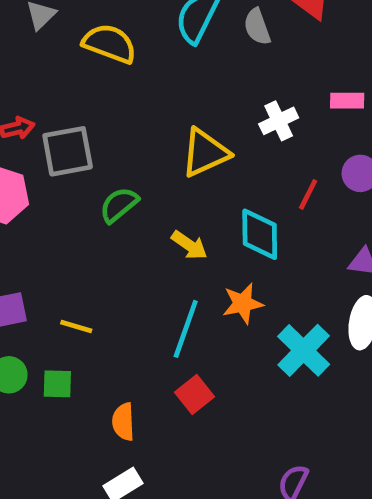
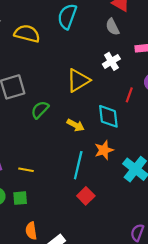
gray semicircle: (257, 27) -> (112, 27), moved
orange semicircle: (123, 422) -> (31, 231), moved

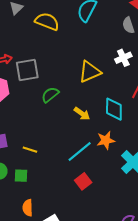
cyan line: (78, 165) -> (80, 152), turned 30

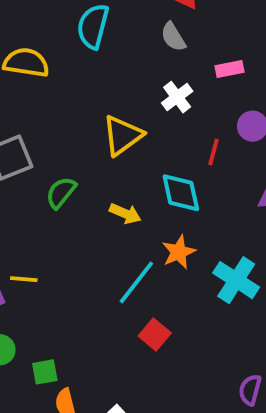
yellow line: (30, 150) -> (24, 279), moved
green square: (21, 176) -> (45, 372), moved

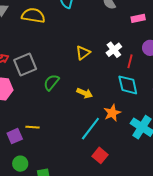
white cross: (177, 97) -> (114, 50), moved
yellow triangle: (122, 135) -> (83, 53), size x0.7
cyan diamond: (181, 193) -> (128, 85), moved

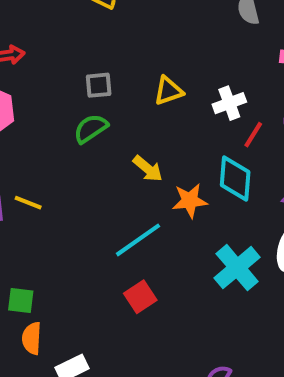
gray square: (25, 64) -> (99, 85), moved, size x0.6
orange star: (112, 113) -> (190, 201), moved

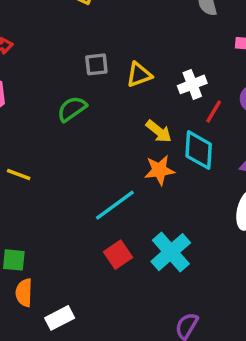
gray square: (99, 85) -> (96, 64), moved
yellow arrow: (148, 169) -> (159, 131), moved
cyan cross: (237, 268) -> (171, 252), moved

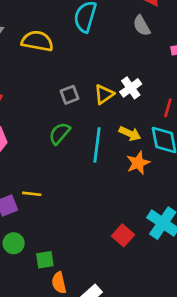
white cross: (192, 84) -> (131, 88), moved
cyan line: (115, 205) -> (97, 145), moved, turned -32

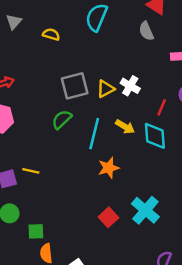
yellow semicircle: (37, 41) -> (51, 34), size x0.6
white cross: (131, 88) -> (130, 86), turned -30
gray square: (69, 95) -> (75, 86), size x1.6
orange star: (138, 163) -> (109, 168), moved

